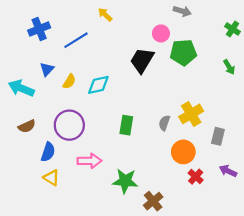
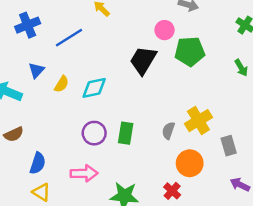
purple circle: (69, 125) -> (94, 133), moved, size x0.7
gray rectangle: (218, 136) -> (229, 146), turned -30
red cross: (196, 177) -> (172, 191), moved

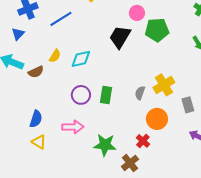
blue triangle: (36, 70) -> (18, 34), moved
brown semicircle: (14, 134) -> (36, 72), moved

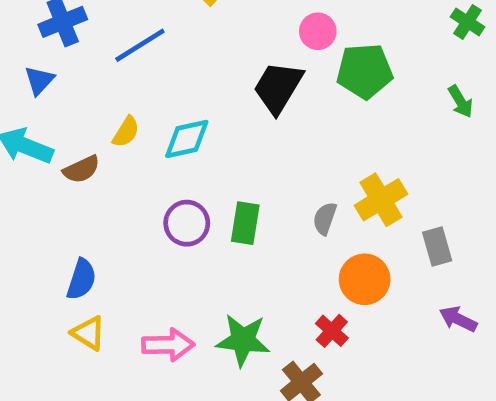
pink arrow: (73, 127) -> (168, 345), moved

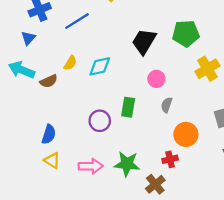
pink circle: (318, 31) -> (156, 79), moved
yellow cross: (381, 200) -> (207, 69), moved
purple circle: (187, 223) -> (100, 121), moved
red cross: (332, 331) -> (170, 159), turned 35

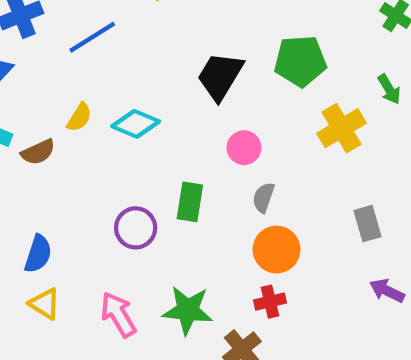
cyan diamond: (100, 66) -> (136, 124), turned 35
orange circle: (186, 134) -> (276, 250), moved
pink arrow: (91, 166) -> (118, 315), turned -120

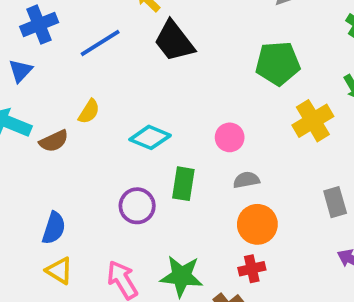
black trapezoid: (220, 76) -> (174, 41), moved, turned -69
cyan diamond: (136, 124) -> (150, 137), moved
gray semicircle: (263, 198) -> (246, 180), turned 60

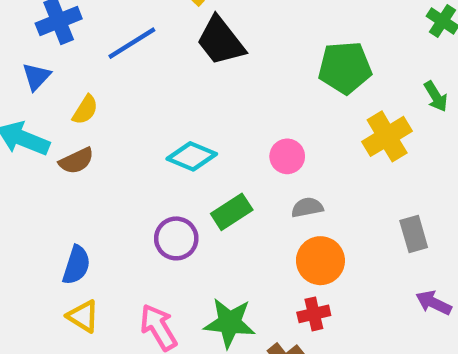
yellow semicircle: (89, 111) -> (85, 110), moved
green rectangle: (183, 184) -> (232, 212), turned 48

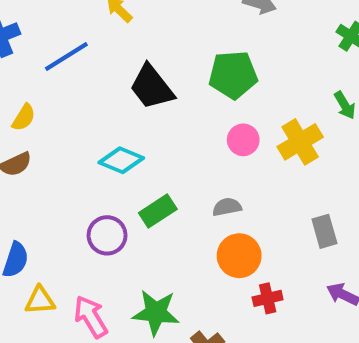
black trapezoid: (221, 41) -> (152, 87), moved
green pentagon: (345, 68) -> (233, 75), moved
pink circle: (287, 156) -> (243, 140), moved
red cross: (314, 314) -> (268, 298), moved
yellow triangle: (83, 316) -> (40, 300), moved, turned -36

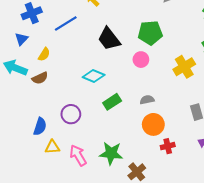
pink circle: (243, 140) -> (141, 60), moved
purple circle: (107, 235) -> (71, 114), moved

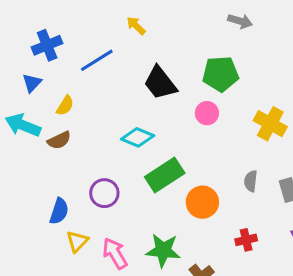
yellow cross: (184, 67) -> (270, 124), turned -30
gray semicircle: (147, 100) -> (251, 181), moved, turned -72
green rectangle: (112, 102) -> (165, 175), size x1.4
orange circle: (153, 124) -> (202, 202), moved
yellow triangle: (52, 147) -> (77, 241), turned -42

